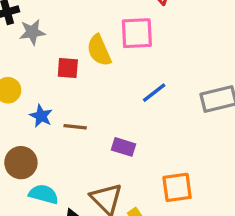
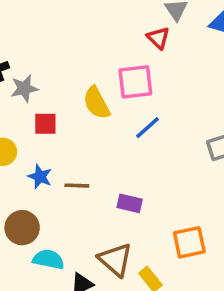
red square: (68, 68) -> (45, 124), moved
blue line: (154, 93) -> (147, 128), moved

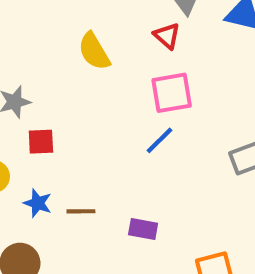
pink square: (135, 82) -> (172, 93), moved
yellow semicircle: (96, 103) -> (94, 51), moved

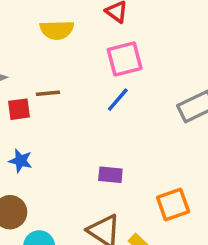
yellow semicircle: (94, 51) -> (57, 30), turned -56
brown line: (81, 211) -> (48, 93), moved

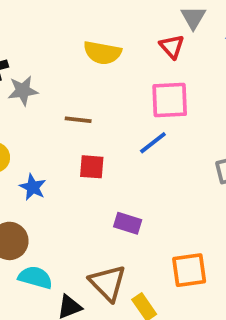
red square: (19, 109) -> (92, 167), moved

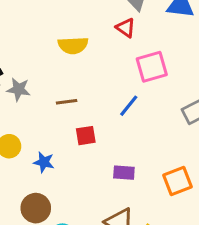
gray star: (23, 91) -> (18, 89), turned 30
pink square: (170, 100) -> (152, 67), moved
orange square: (189, 270) -> (178, 181), moved

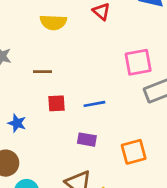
pink square: (152, 67) -> (138, 62), moved
blue line: (129, 106) -> (94, 104), moved, turned 35

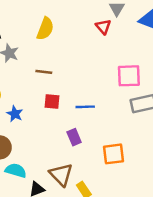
yellow semicircle: (53, 22) -> (45, 29), moved, turned -80
purple rectangle: (87, 140) -> (74, 137), turned 49

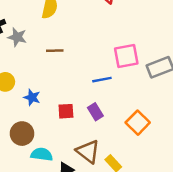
pink square: (129, 76) -> (126, 56), moved
red square: (52, 101) -> (66, 111), moved
orange square: (113, 154) -> (138, 123), turned -30

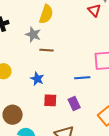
gray star: (17, 37) -> (33, 35), moved
blue star: (32, 97) -> (37, 79), moved

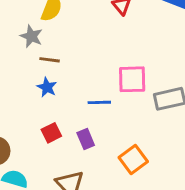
blue star: (37, 79) -> (47, 87), moved
red square: (50, 100) -> (51, 133), turned -32

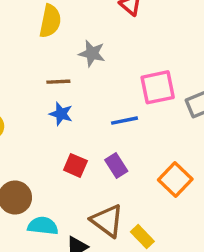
gray star: (31, 36) -> (92, 53), moved
red square: (51, 133) -> (75, 165), turned -30

